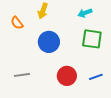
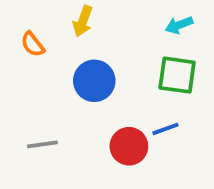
cyan arrow: (85, 13) -> (179, 25), moved
blue line: (96, 77) -> (165, 129), moved

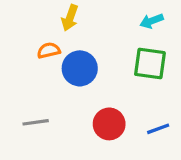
orange semicircle: (33, 44) -> (49, 50), moved, turned 115
blue line: (165, 129) -> (158, 129), moved

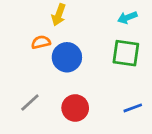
gray line: (36, 122) -> (30, 102), turned -35
red circle: (109, 124) -> (75, 108), moved

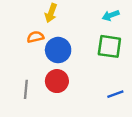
gray line: (30, 102) -> (26, 89), turned -42
red circle: (75, 108) -> (57, 81), moved

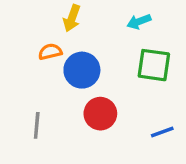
cyan arrow: (111, 15) -> (139, 22), moved
red circle: (57, 81) -> (100, 114), moved

